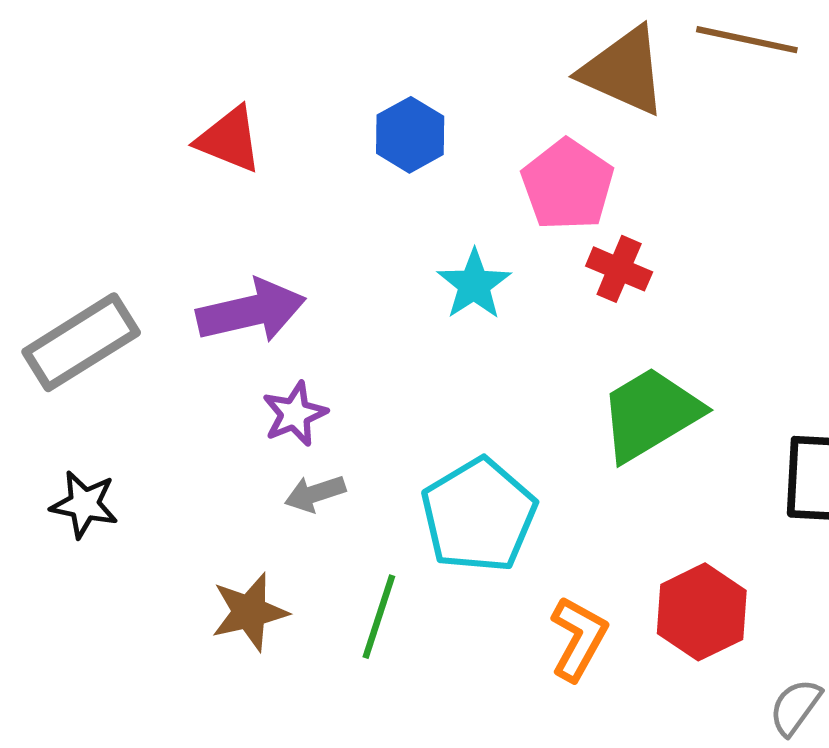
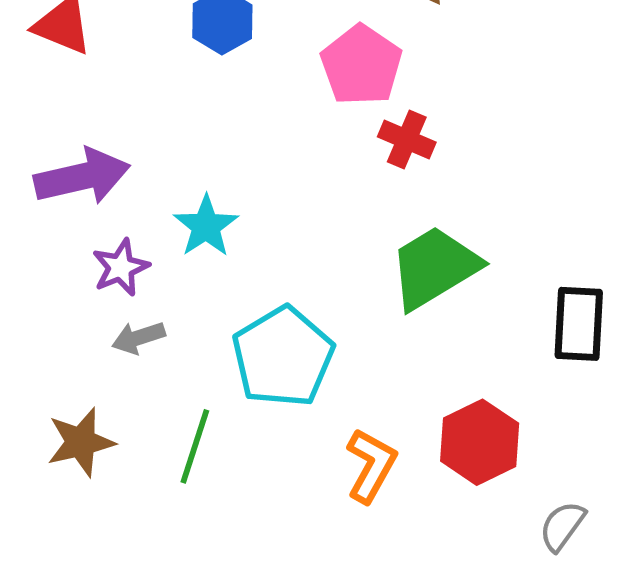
cyan star: (474, 285) -> (206, 226), moved

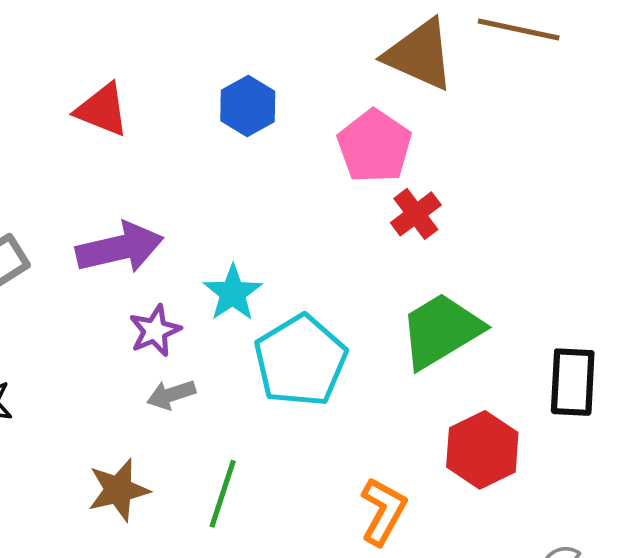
red cross: (407, 139) -> (416, 214), turned 30
cyan pentagon: (283, 357) -> (300, 361), moved
red hexagon: (480, 442) -> (482, 450), moved

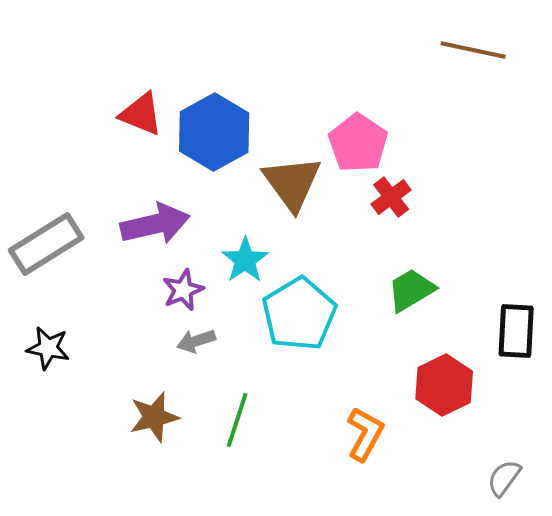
brown triangle: (420, 55) -> (292, 183), moved, turned 30
blue hexagon: (248, 106) -> (214, 132), moved, size x1.6
green trapezoid: (441, 331) -> (411, 290), size x0.7

